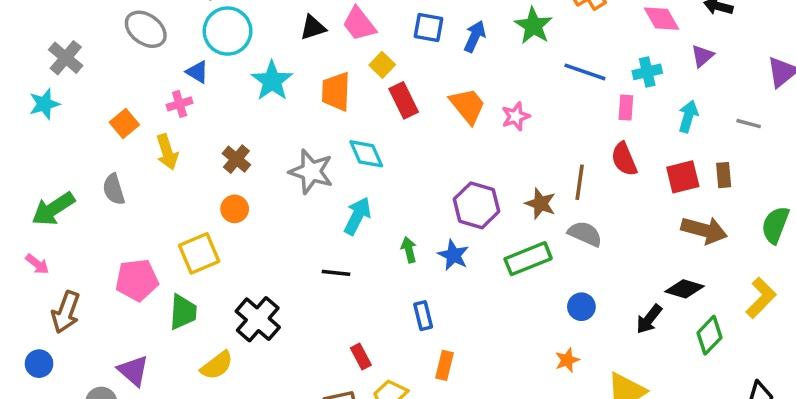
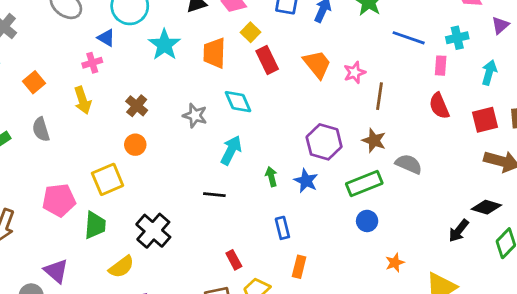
orange square: (124, 124) -> (34, 82), moved
gray star: (311, 172) -> (195, 116), size x0.7
brown line: (580, 182) -> (380, 96), moved
blue circle: (581, 307) -> (367, 221), moved

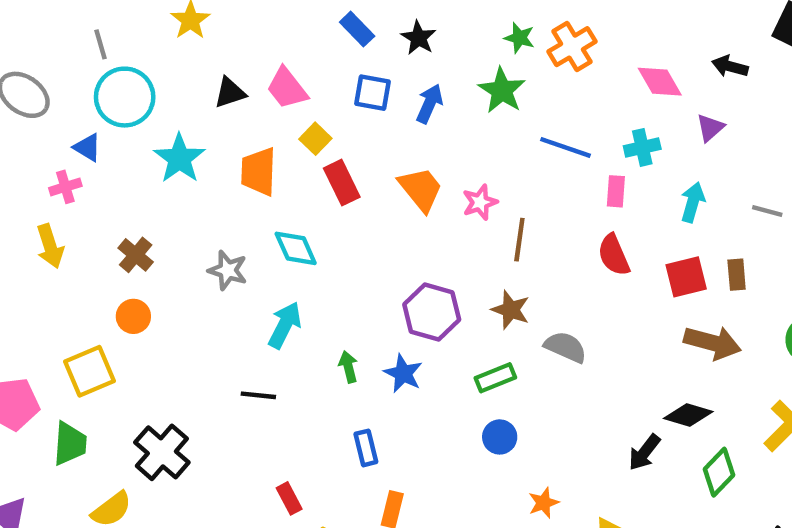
green rectangle: (364, 184) -> (495, 378), size x0.7

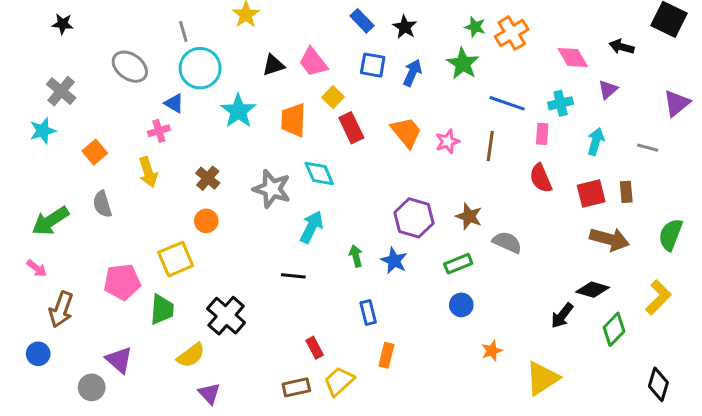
brown line: (519, 240) -> (490, 146), moved
gray star: (228, 270) -> (272, 189), size x1.4

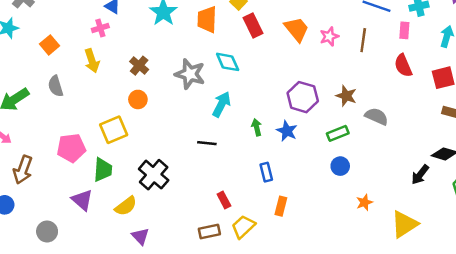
purple triangle: (119, 360) -> (82, 200), moved

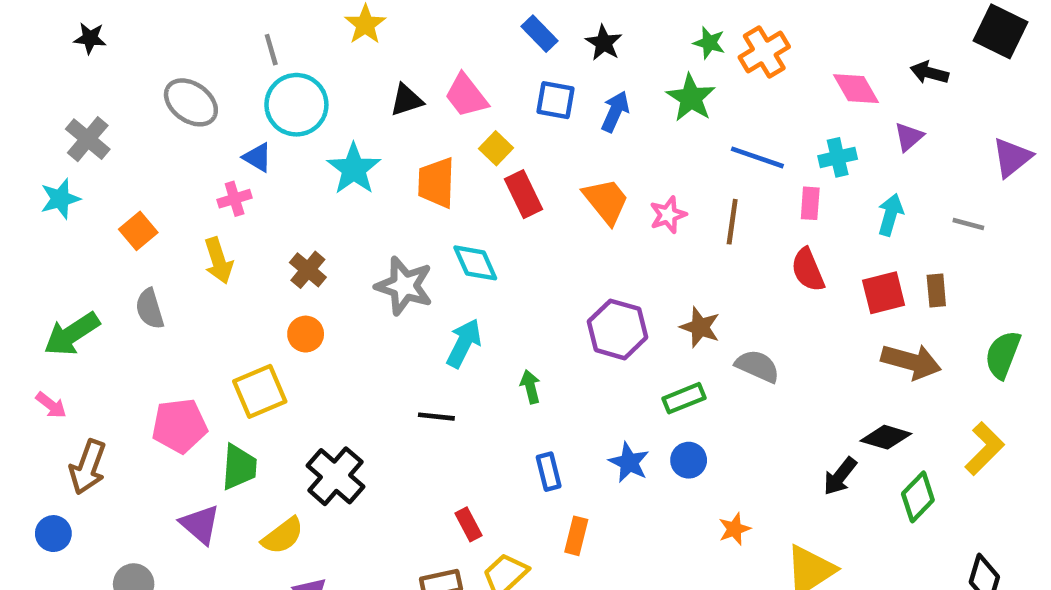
blue star: (287, 131) -> (629, 462), moved

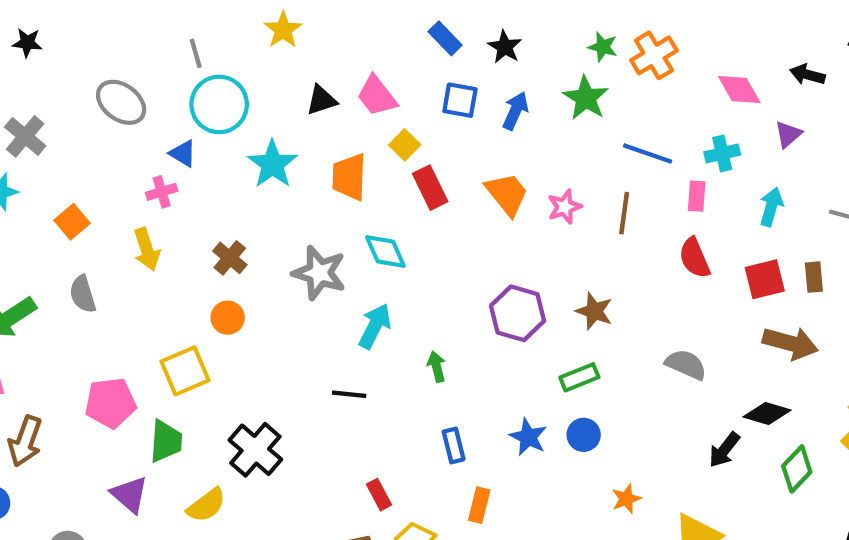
gray semicircle: (757, 366) -> (686, 364), moved

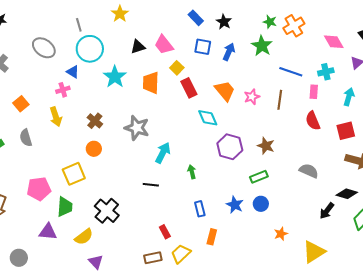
cyan diamond: (385, 252) -> (208, 118), moved
purple triangle: (130, 495) -> (48, 232), turned -36

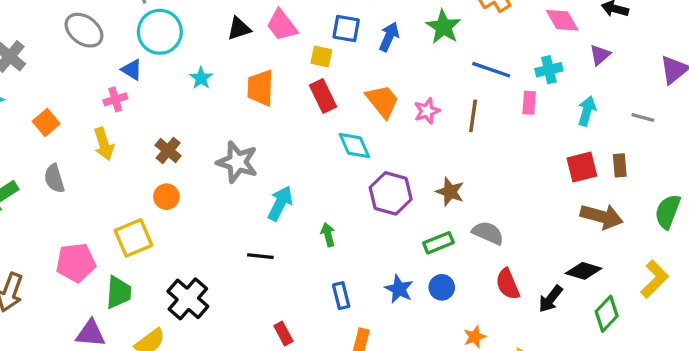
yellow square: (177, 68) -> (321, 57), moved, turned -32
cyan star: (115, 77) -> (201, 78), size x0.6
red semicircle: (313, 121) -> (508, 284), moved
gray semicircle: (309, 171) -> (488, 233), moved

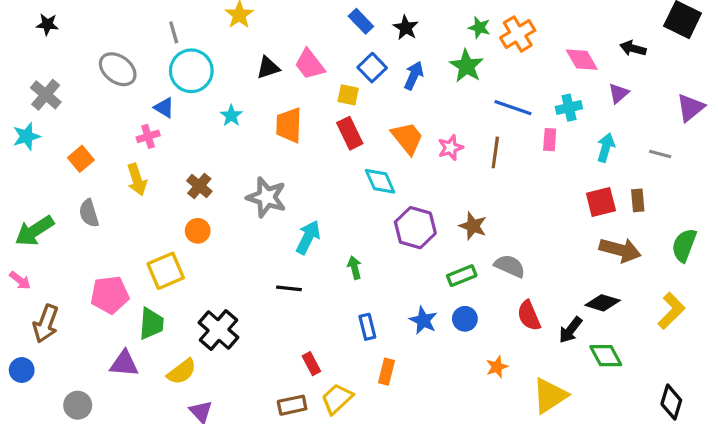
blue square: (346, 29) -> (372, 68), turned 36
green diamond: (607, 314) -> (606, 356), moved, turned -72

